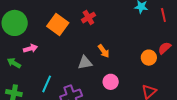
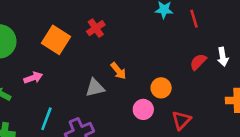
pink arrow: (30, 48) -> (33, 78), moved
orange circle: (149, 58) -> (161, 88), moved
pink circle: (111, 82) -> (143, 109), moved

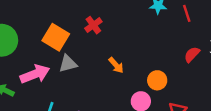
pink arrow: (33, 78) -> (35, 74), size x1.6
gray triangle: (95, 88) -> (68, 64), moved

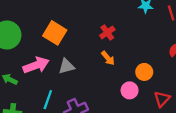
red cross: (93, 25) -> (107, 32), moved
gray triangle: (68, 64) -> (66, 66), moved

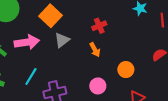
gray triangle: (66, 66) -> (62, 40), moved, turned -35
pink circle: (130, 90) -> (98, 86), moved

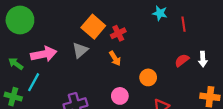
orange square: (50, 16) -> (93, 27), moved
cyan line: (31, 76) -> (34, 82), moved

